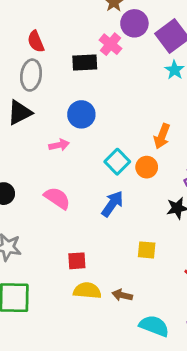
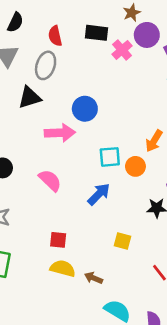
black rectangle: (85, 62) -> (97, 33), moved
pink arrow: (59, 145) -> (60, 133), size x1.6
cyan square: (117, 162) -> (110, 157), turned 30

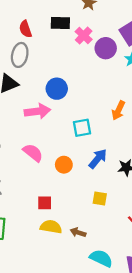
purple circle: (147, 35) -> (106, 48), moved
orange circle: (135, 166) -> (64, 165), moved
blue arrow: (99, 194) -> (98, 159), moved

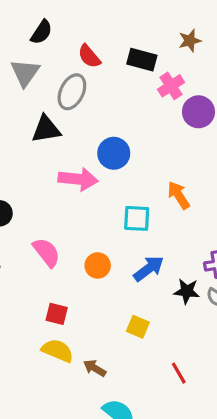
red semicircle: (25, 29) -> (89, 56), turned -35
orange arrow: (118, 110) -> (179, 195), moved, turned 108
pink semicircle: (33, 153) -> (46, 252), moved

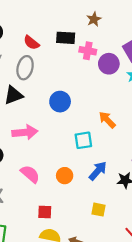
pink cross: (171, 86) -> (88, 51), turned -35
pink arrow: (78, 179) -> (25, 132), moved

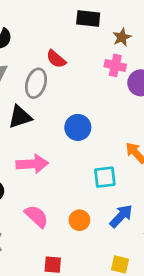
brown star: (94, 19) -> (122, 37), moved
black rectangle: (66, 38) -> (88, 18), moved
red semicircle: (31, 43) -> (56, 59), moved

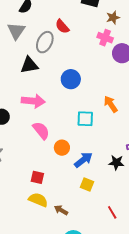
pink semicircle: (36, 216) -> (41, 130), moved
blue arrow: (121, 216) -> (83, 160), moved

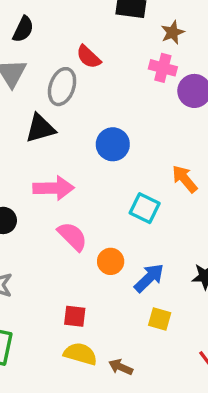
cyan square: (85, 119) -> (145, 208), turned 30

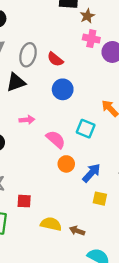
brown star: (173, 32) -> (87, 16), moved
red semicircle: (89, 57) -> (55, 59), moved
pink arrow: (54, 188) -> (27, 120), size x0.6
pink semicircle: (72, 236) -> (56, 139), moved
red square: (75, 316) -> (24, 201), moved

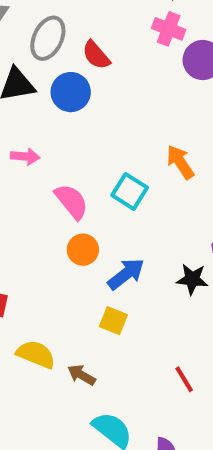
blue circle: (63, 89) -> (71, 92), moved
yellow square: (100, 199) -> (113, 321), moved

